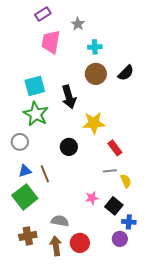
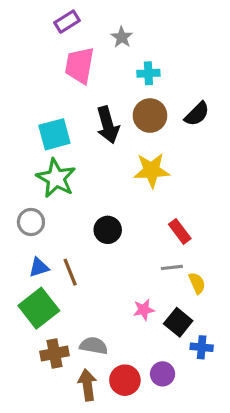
black arrow: (69, 97) -> (108, 125), moved
yellow star: (94, 123) -> (152, 170), moved
brown cross: (28, 236) -> (54, 354), moved
purple circle: (120, 239) -> (163, 374), moved

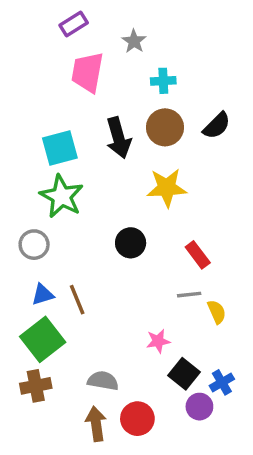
black circle: (108, 230) -> (131, 243), moved
black square: (178, 322) -> (184, 374), moved
blue cross: (202, 347) -> (222, 382), turned -35
brown cross: (54, 354) -> (36, 386), moved
purple circle: (163, 374) -> (199, 407), moved

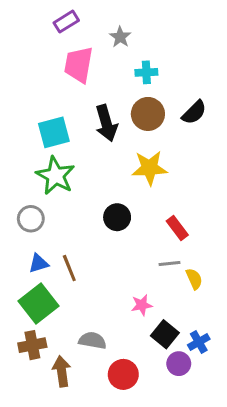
brown arrow: (96, 424) -> (62, 371), moved

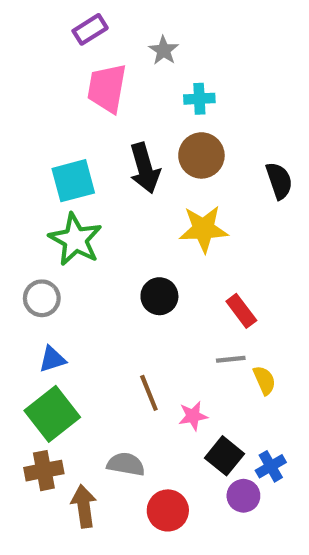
black semicircle: (194, 112) -> (279, 181), moved, turned -64
brown line: (69, 268) -> (149, 393), moved

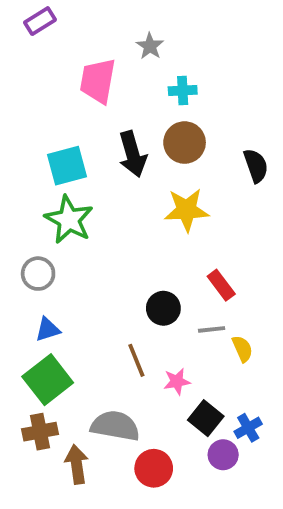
purple rectangle: (90, 29) -> (40, 21), moved
black circle: (159, 296) -> (163, 308), moved
gray semicircle: (126, 464) -> (115, 426), size x1.4

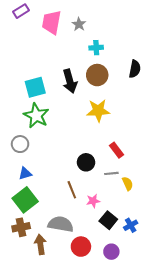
pink trapezoid: (98, 81) -> (52, 22), moved
black semicircle: (256, 166) -> (135, 69), moved, turned 30
purple circle: (223, 455) -> (111, 252), moved

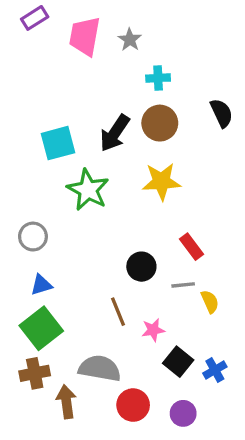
black semicircle: (135, 69) -> (222, 113), turned -36
black arrow: (70, 81) -> (115, 133), turned 50
green star: (36, 116) -> (88, 190), moved

